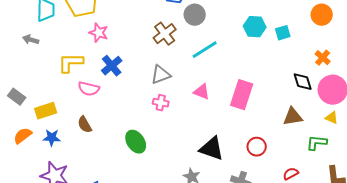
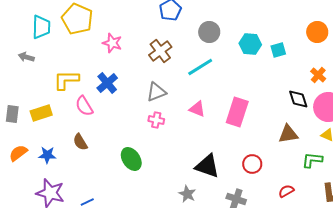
gray circle: (195, 15) -> (209, 32), moved
pink star: (99, 33) -> (112, 43), moved
pink semicircle: (89, 89) -> (84, 106), turned 45
gray rectangle: (17, 97) -> (12, 114), turned 60
yellow rectangle: (46, 111) -> (41, 113), moved

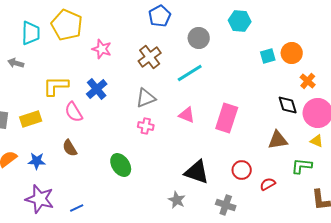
orange circle: (317, 32) -> (292, 53), moved
cyan hexagon: (250, 44) -> (240, 21), moved
red semicircle: (286, 191) -> (268, 184), moved

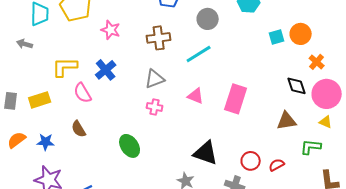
brown cross: (150, 57) -> (159, 38), turned 30
red circle: (242, 170) -> (251, 161), moved

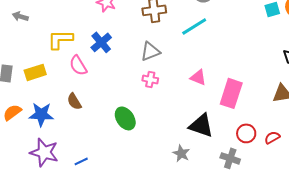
pink triangle: (196, 96) -> (198, 77), moved
pink rectangle: (236, 99) -> (231, 93), moved
blue star: (46, 142) -> (41, 114), size x1.4

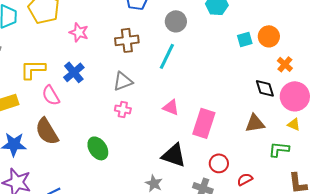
cyan line: (194, 26) -> (167, 56), turned -32
brown semicircle: (74, 101) -> (47, 131), size x1.6
red semicircle: (272, 137) -> (245, 179), moved

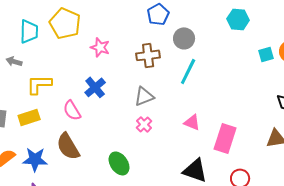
gray circle: (176, 21) -> (184, 38), moved
yellow L-shape: (33, 69) -> (39, 84), moved
pink cross: (123, 109) -> (144, 124), turned 35

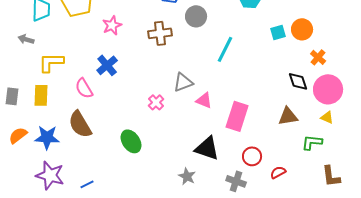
pink star: (100, 47) -> (112, 25), turned 30
cyan line: (188, 71) -> (225, 49), moved
gray triangle: (144, 96) -> (183, 82), moved
yellow rectangle: (29, 117) -> (41, 95), turned -70

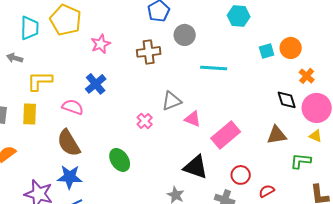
cyan line: (225, 49) -> (214, 68), turned 68
pink semicircle: (84, 88) -> (73, 107), turned 140
pink rectangle: (237, 116) -> (226, 135), turned 32
blue star: (47, 137) -> (70, 177), moved

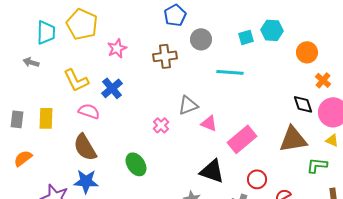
cyan hexagon: (239, 16) -> (272, 30), moved
cyan square: (267, 51) -> (246, 37), moved
yellow L-shape: (40, 81) -> (76, 80), moved, turned -116
brown triangle: (277, 135) -> (293, 139), size x1.4

